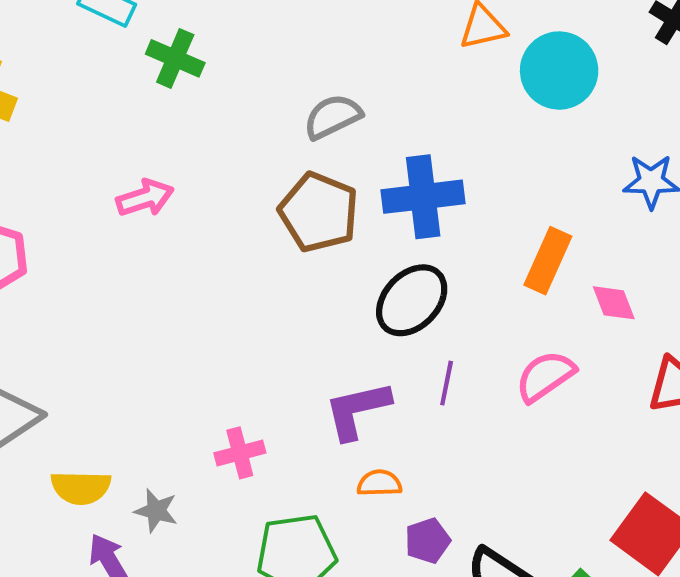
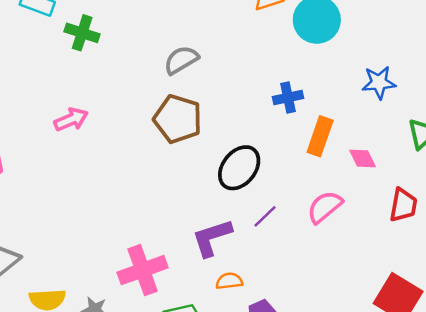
blue cross: (423, 197) -> (288, 97), moved, size x0.6
purple line: (447, 383) -> (265, 216), turned 40
pink cross: (240, 453) -> (143, 270), size x1.6

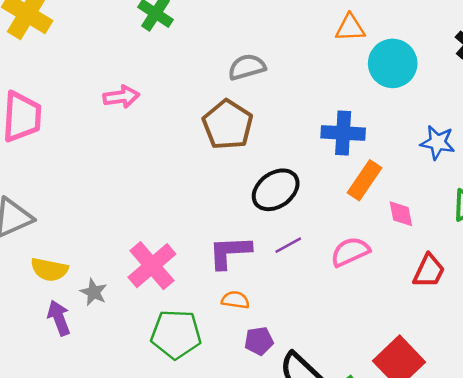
blue cross: (288, 97) -> (343, 133), size x1.4
pink cross: (143, 270) -> (152, 266), turned -36

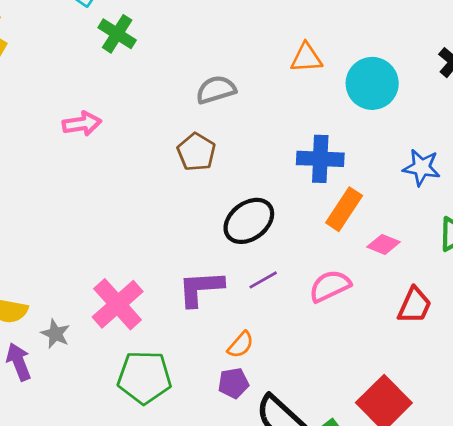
orange triangle: (350, 28) -> (306, 58), moved
brown pentagon: (228, 125) -> (196, 152), size x0.7
pink diamond: (401, 214) -> (384, 244), turned -56
orange semicircle: (235, 300) -> (241, 345), moved, turned 124

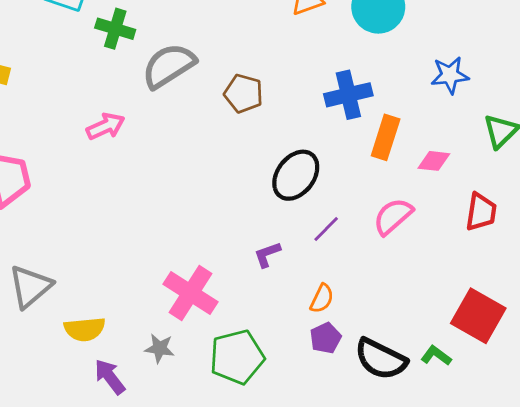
gray semicircle: (216, 90) -> (169, 66), moved, size x1.4
brown pentagon: (196, 152) -> (244, 93), moved
purple L-shape: (201, 288) -> (267, 254), size x0.6
gray star: (55, 334) -> (160, 348), moved

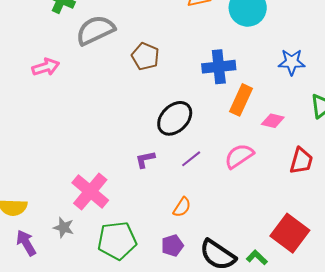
purple L-shape: (267, 254) -> (145, 159), moved
purple pentagon: (326, 338) -> (172, 246), moved

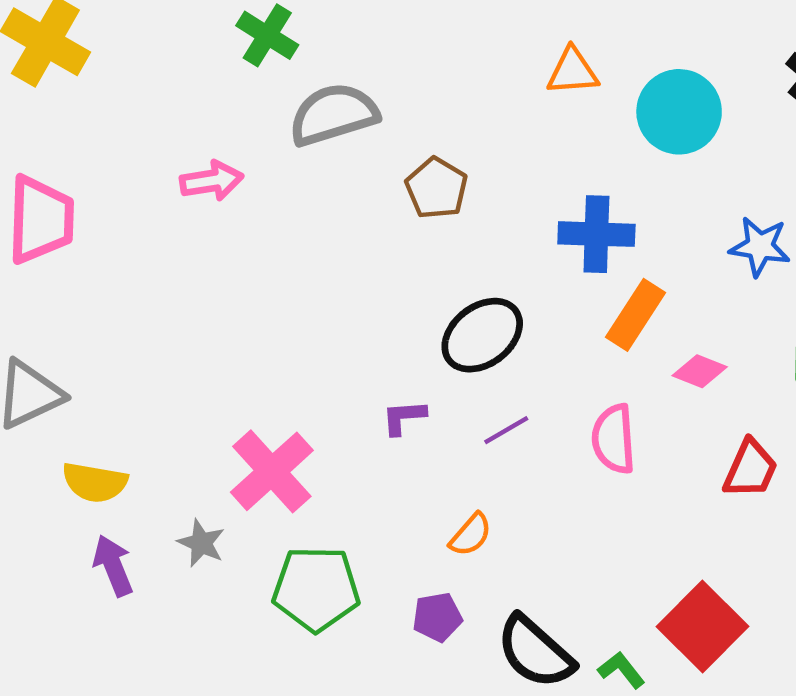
pink semicircle: (239, 156) -> (614, 439), turned -68

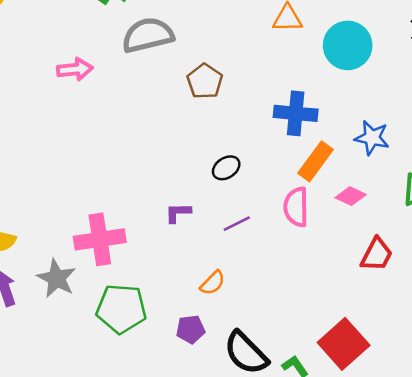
blue star: (760, 246) -> (372, 138), moved
black ellipse: (482, 335) -> (226, 168), size x0.6
pink semicircle: (614, 439) -> (296, 207), moved
pink cross: (272, 471) -> (100, 239), turned 30
gray star: (201, 543) -> (57, 278), size x1.4

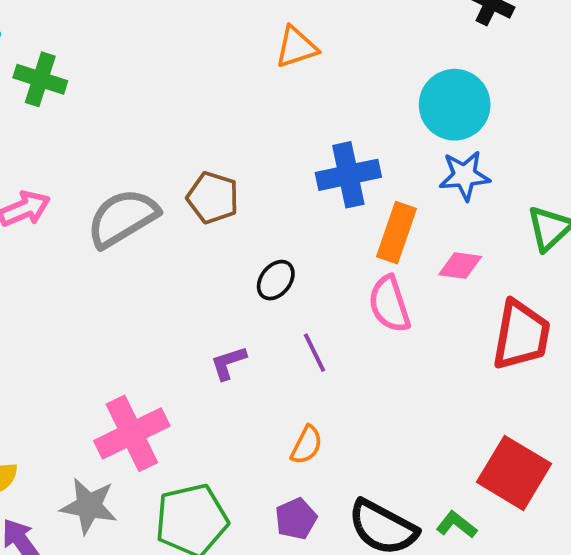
gray semicircle: (148, 35) -> (123, 218), moved
cyan circle: (348, 45) -> (455, 105), moved
brown pentagon: (205, 81) -> (213, 198), moved
purple line: (237, 224) -> (314, 353), turned -72
red trapezoid: (377, 254) -> (521, 335), size x1.4

